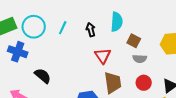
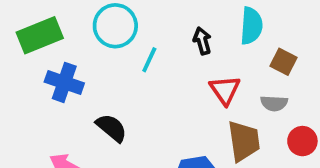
cyan circle: (34, 27) -> (115, 26), moved
cyan line: (63, 28) -> (149, 60), moved
gray semicircle: (140, 59) -> (274, 103), moved

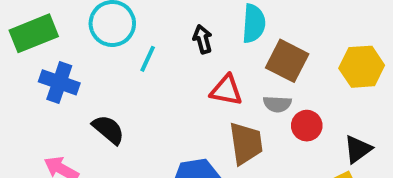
brown square: (284, 62) -> (287, 61), size x1.5
red triangle: (225, 90) -> (226, 90), turned -44
red circle: (302, 141) -> (307, 126), moved

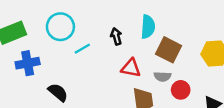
cyan line: (148, 59) -> (82, 49), turned 35
blue cross: (59, 82) -> (28, 63), turned -30

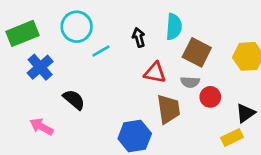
blue cross: (28, 63) -> (40, 67), turned -30

